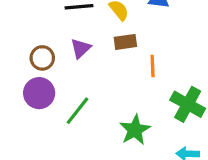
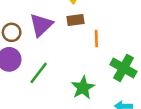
purple triangle: (81, 48) -> (41, 25), size x1.5

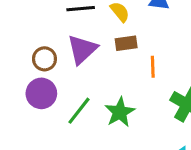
green star: (83, 88) -> (120, 112), moved

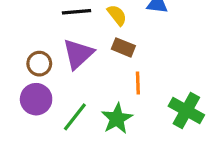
brown rectangle: (126, 43) -> (123, 47), turned 30
orange line: (153, 67) -> (138, 83), moved

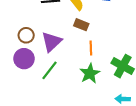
purple triangle: (78, 54) -> (52, 42), moved
green star: (117, 119) -> (90, 73), moved

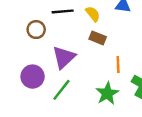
brown circle: (26, 35) -> (36, 30), moved
orange line: (91, 48) -> (118, 64), moved

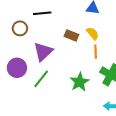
yellow semicircle: (93, 14) -> (93, 33), moved
orange line: (118, 64) -> (96, 52), moved

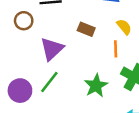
yellow semicircle: (93, 33) -> (124, 27), moved
purple circle: (17, 68) -> (20, 91), moved

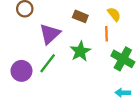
green star: (96, 86) -> (80, 51), moved

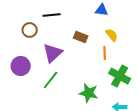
green star: (80, 51) -> (89, 93), moved, turned -30
purple circle: (21, 71) -> (21, 66), moved

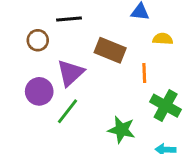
yellow semicircle: (112, 35) -> (163, 39), moved, turned -48
brown rectangle: (81, 37) -> (110, 50), size x1.5
purple circle: (21, 66) -> (39, 91), moved

